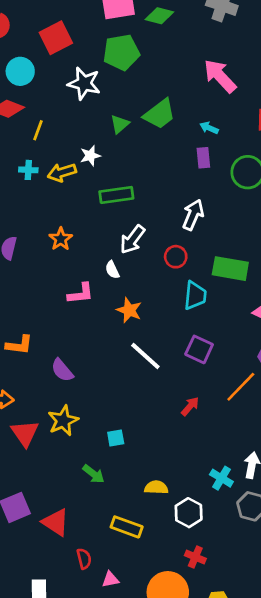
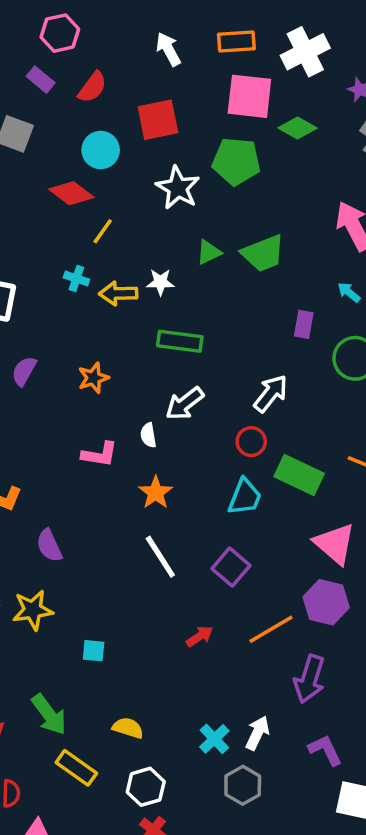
cyan arrow: (209, 128) -> (349, 292), moved
red circle: (176, 257) -> (251, 442), moved
green arrow: (94, 474) -> (49, 714), moved, size x1.4
white hexagon: (189, 513) -> (146, 787), moved

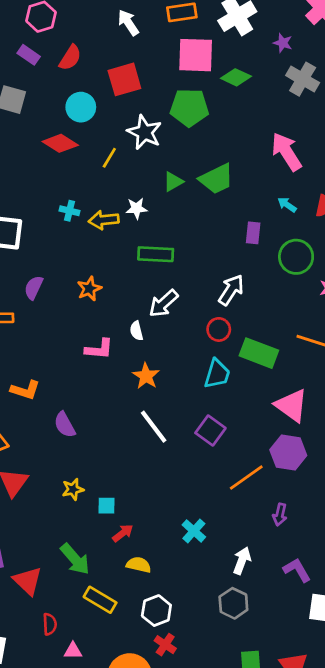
yellow line: (103, 231) -> (109, 158), moved
yellow star: (33, 610) -> (73, 489), moved, size x0.7
red arrow: (200, 636) -> (123, 533), moved
purple arrow: (309, 679) -> (280, 515), size x0.6
cyan cross: (214, 739) -> (194, 531), moved

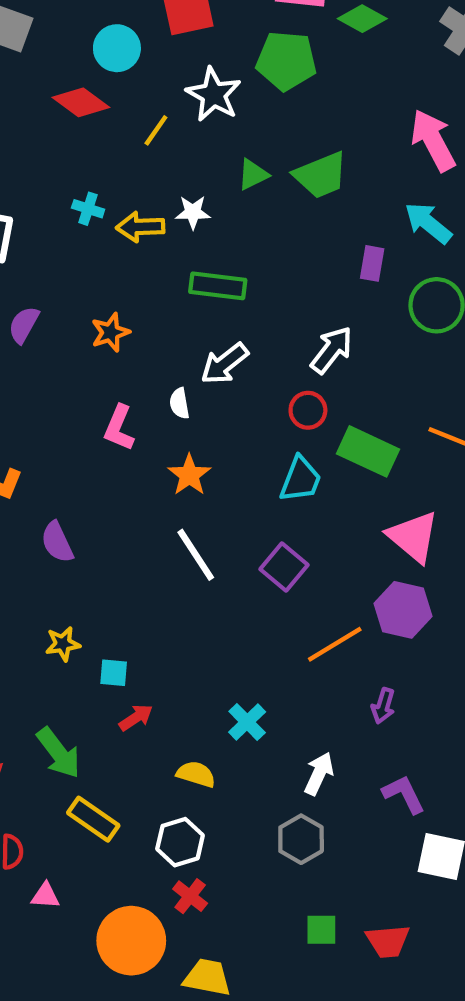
cyan arrow: (287, 205) -> (428, 223), size x1.6
pink L-shape: (99, 349) -> (119, 428), turned 104
yellow semicircle: (139, 565) -> (196, 774), moved

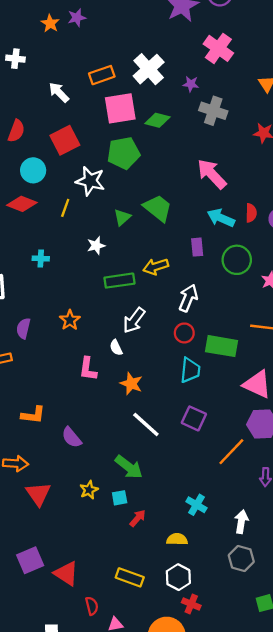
green trapezoid: (321, 175) -> (158, 208), turned -104
yellow arrow: (140, 227) -> (156, 267), moved
green arrow: (59, 753) -> (129, 467), moved

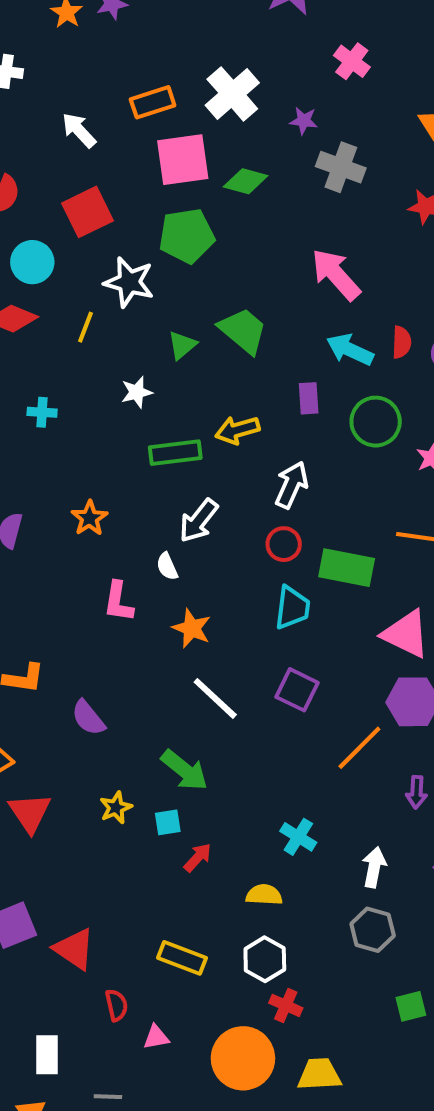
pink cross: (218, 48) -> (352, 61), size x0.7

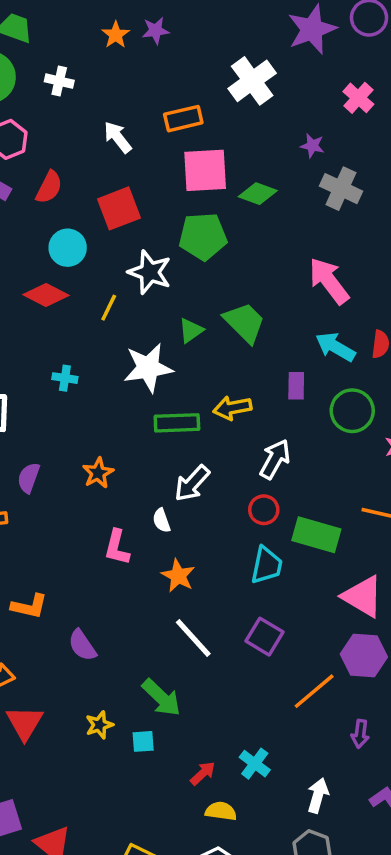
white cross: (232, 94) -> (252, 81), moved
white star: (137, 392) -> (148, 368), size x1.8
red arrow: (198, 857) -> (203, 773), moved

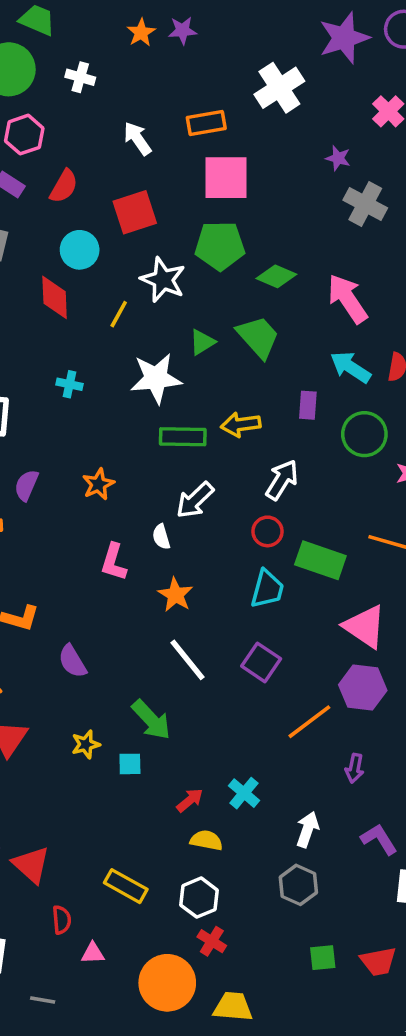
green diamond: (258, 194) -> (276, 276), moved
red diamond: (46, 295) -> (55, 297), turned 57

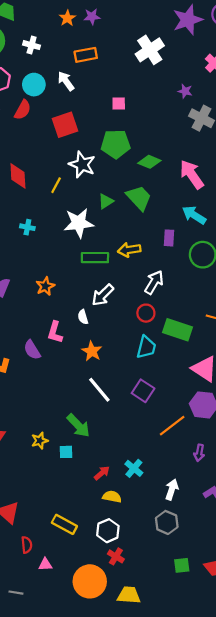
orange rectangle: (206, 123) -> (86, 55), moved
pink square: (226, 178) -> (119, 104), size x0.5
cyan circle: (80, 250) -> (34, 85), moved
purple semicircle: (72, 661) -> (32, 350), moved

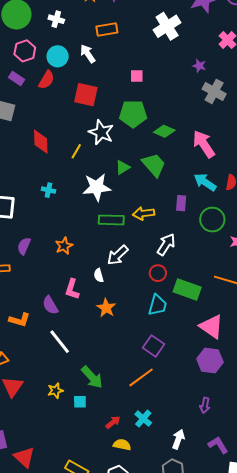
red square: (65, 125) -> (86, 95), turned 30
white line: (99, 390) -> (60, 342), moved
orange line: (172, 426) -> (141, 377), moved

